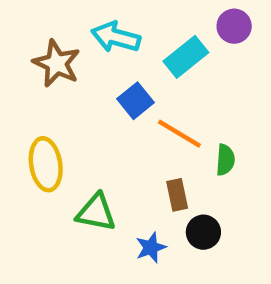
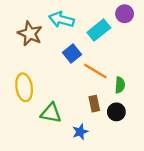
black circle: (203, 232) -> (116, 112), moved

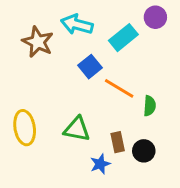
yellow ellipse: (24, 87) -> (25, 128), moved
brown rectangle: (94, 104) -> (118, 142), moved
black circle: (116, 112) -> (144, 151), moved
green triangle: (51, 113) -> (77, 129), moved

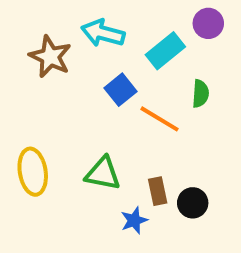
green semicircle: (150, 106) -> (200, 94), moved

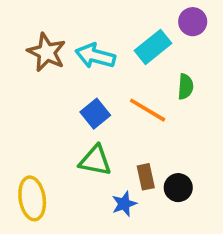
cyan arrow: (103, 33) -> (95, 56), moved
blue square: (120, 90) -> (95, 114), moved
yellow ellipse: (33, 172) -> (32, 198), moved

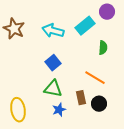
brown star: (47, 52) -> (14, 29), moved
orange line: (148, 110) -> (95, 78), moved
blue star: (124, 204) -> (59, 110), moved

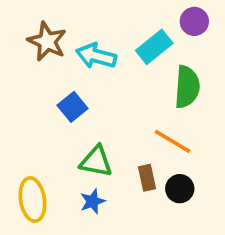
brown star: (14, 29) -> (47, 41), moved
green semicircle: (103, 48) -> (187, 87), size x1.6
blue square: (53, 63) -> (73, 107), moved
blue star: (59, 110) -> (93, 201), moved

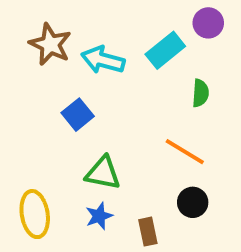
green semicircle: (187, 87) -> (200, 93), size x0.6
brown rectangle: (147, 178) -> (148, 232), moved

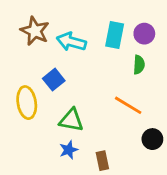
purple circle: (208, 23) -> (144, 34), moved
cyan rectangle: (165, 50) -> (115, 35), turned -40
black circle: (193, 202) -> (152, 139), moved
yellow ellipse: (35, 214) -> (27, 103), moved

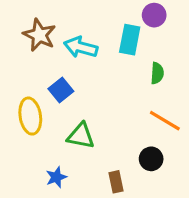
purple circle: (144, 34) -> (154, 15), moved
orange line: (128, 105) -> (165, 121), moved
black circle: (152, 139) -> (151, 159), moved
blue star: (69, 150) -> (56, 177), moved

